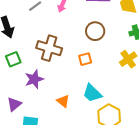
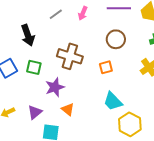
green square: (13, 59) -> (34, 67), turned 35
orange triangle: (63, 101) -> (68, 109), moved

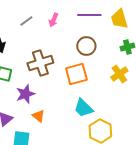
brown cross: (70, 56) -> (40, 63), turned -35
orange square: (106, 67) -> (76, 74), size x1.6

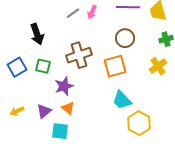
gray line: (26, 21) -> (73, 13), moved
orange triangle: (38, 116) -> (68, 108), moved

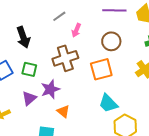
pink arrow: (92, 12) -> (76, 30), moved
orange triangle: (68, 108) -> (63, 111), moved
purple triangle: (44, 111) -> (29, 98), moved

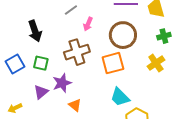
brown circle: (111, 41) -> (123, 35), size x1.4

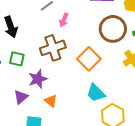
brown circle: (123, 35) -> (113, 29), moved
orange square: (113, 63) -> (89, 59), turned -30
purple triangle: (41, 92) -> (21, 97), moved

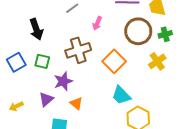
pink arrow: (64, 20) -> (97, 23), moved

